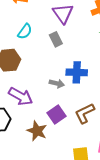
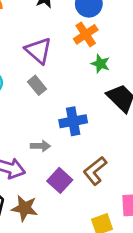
gray arrow: (57, 83) -> (40, 146), moved
brown star: (37, 131) -> (25, 208), moved

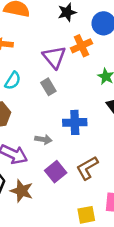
orange cross: (86, 34) -> (81, 46), moved

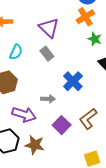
orange cross: (81, 46) -> (85, 17), moved
blue cross: (75, 122) -> (73, 81), turned -36

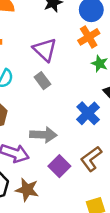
blue cross: (73, 81) -> (88, 113), moved
gray arrow: (48, 99) -> (43, 135), size x1.5

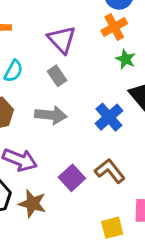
gray arrow: (43, 135) -> (51, 115), moved
brown L-shape: (91, 159) -> (110, 171), turned 85

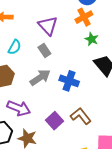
gray arrow: (51, 115) -> (40, 77), turned -40
blue cross: (109, 117) -> (69, 81), moved, turned -30

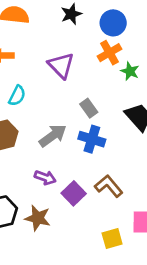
green star: (92, 39) -> (130, 71), moved
gray rectangle: (44, 51) -> (89, 108), moved
purple arrow: (19, 108) -> (45, 178), moved, size x0.7

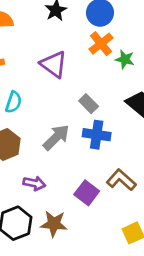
purple arrow: (45, 178) -> (34, 183), moved

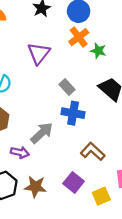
purple triangle: (54, 64) -> (39, 53), turned 30
gray arrow: (56, 137) -> (42, 133), moved
purple square: (87, 193) -> (74, 182), moved

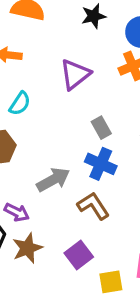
purple arrow: (20, 152) -> (17, 212), moved
brown L-shape: (93, 152) -> (93, 206), moved
brown star: (35, 187) -> (27, 248), turned 30

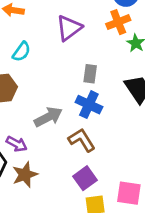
gray rectangle: (101, 128) -> (90, 74), turned 36
purple square: (79, 255) -> (85, 178), moved

